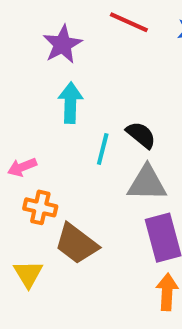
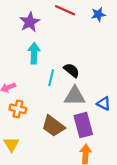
brown trapezoid: (77, 244) -> (53, 126), moved

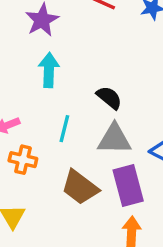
cyan line: (51, 78) -> (64, 129), moved

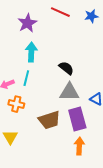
cyan line: (64, 129) -> (26, 78), moved
brown trapezoid: (80, 187) -> (49, 120), turned -55

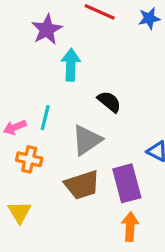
cyan arrow: (31, 52) -> (71, 65), moved
gray triangle: (69, 92) -> (87, 140), moved, turned -35

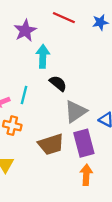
black semicircle: (109, 102) -> (58, 83), moved
gray triangle: (87, 140) -> (76, 111), moved

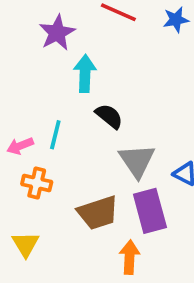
gray triangle: (76, 111) -> (137, 161), turned -30
orange arrow: (86, 175) -> (130, 257), moved

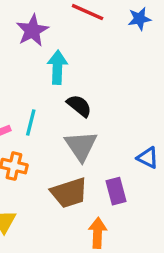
gray triangle: (137, 161) -> (81, 146), moved
purple rectangle: (150, 211) -> (116, 191), size x0.7

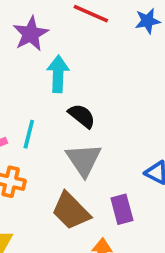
brown trapezoid: (69, 193) -> (71, 211), turned 63

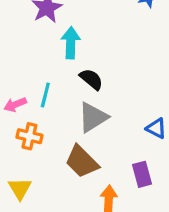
gray triangle: (84, 160) -> (93, 117), turned 32
purple rectangle: (122, 209) -> (142, 174), moved

